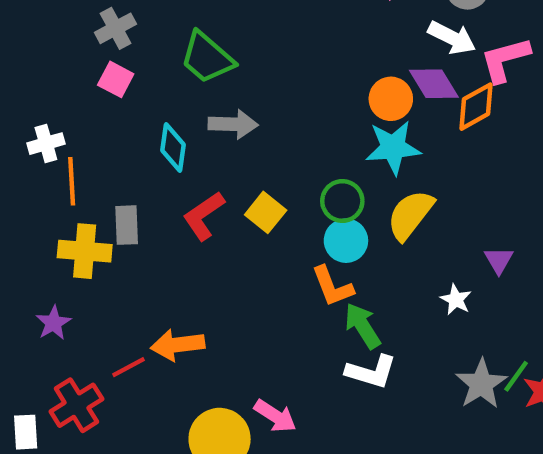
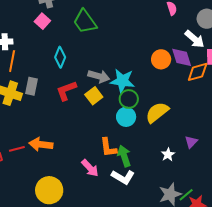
gray arrow: (233, 124) -> (99, 76), moved
cyan star: (393, 147) -> (122, 81), moved
orange L-shape: (332, 286) -> (108, 148), moved
pink arrow: (275, 416) -> (90, 168), moved

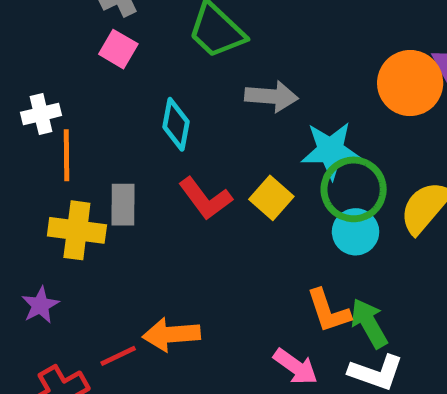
orange circle: (161, 59) -> (410, 83), size x1.4
gray arrow: (99, 76) -> (271, 96), moved
red L-shape: (66, 91) -> (205, 199), turned -95
green circle: (129, 99) -> (354, 189), size x1.4

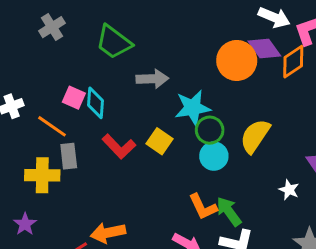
pink square: (118, 49) -> (74, 98), moved
orange line: (66, 155) -> (52, 126), moved, turned -48
green circle: (354, 189) -> (210, 130), size x0.7

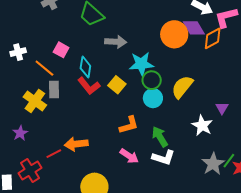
cyan diamond: (96, 103) -> (85, 67), moved
yellow cross: (42, 175) -> (35, 101), turned 30
white star: (289, 190) -> (202, 125), size x1.5
orange L-shape: (203, 207) -> (129, 125), moved, turned -85

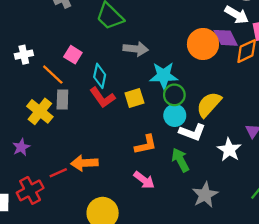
yellow square: (117, 85) -> (134, 98), turned 30
white L-shape: (163, 157) -> (192, 132), moved
gray star: (213, 164) -> (205, 195), moved

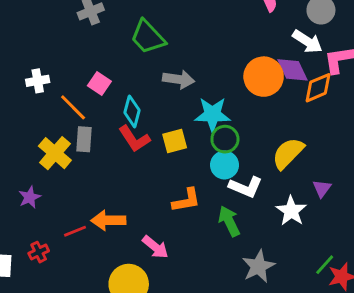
yellow semicircle: (209, 104) -> (288, 153), moved
pink arrow: (144, 180) -> (155, 247), moved
red cross: (30, 190) -> (39, 252), size x0.6

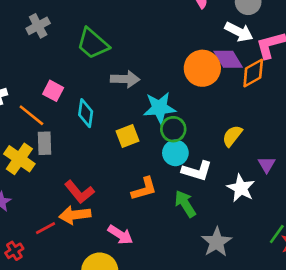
red L-shape: (134, 139) -> (79, 192), moved
yellow semicircle: (288, 153) -> (232, 136), size x0.7

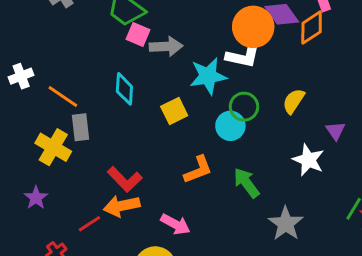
pink square: (53, 91) -> (138, 34), moved
green circle: (173, 129) -> (244, 107), moved
white L-shape: (197, 171) -> (243, 56), moved

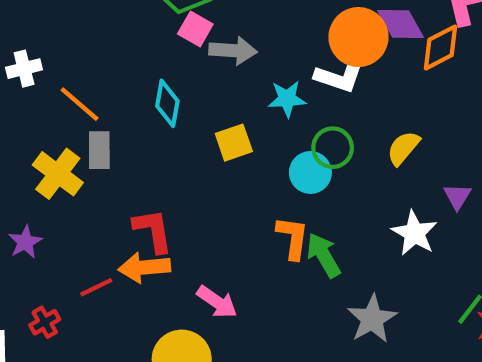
cyan star: (208, 76) -> (287, 99), size x0.7
orange L-shape: (198, 170) -> (293, 238), moved, turned -68
red L-shape: (125, 179) -> (153, 231), turned -152

